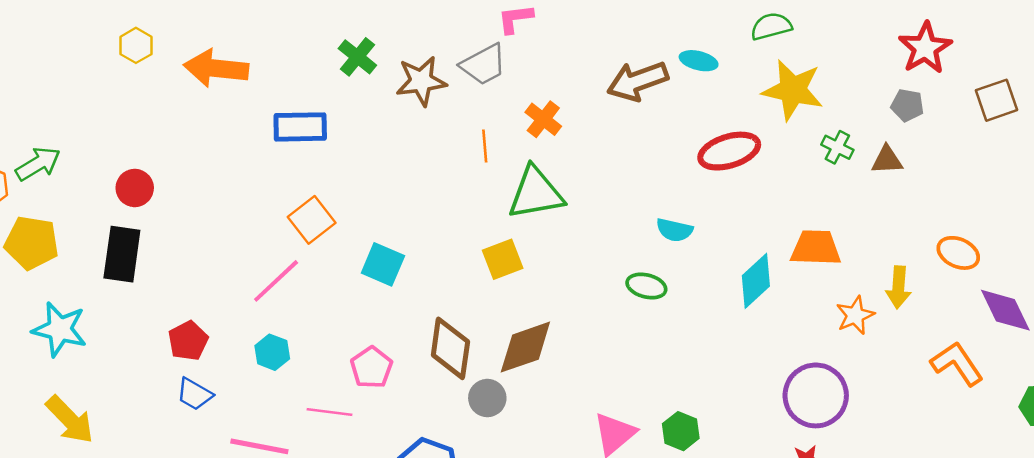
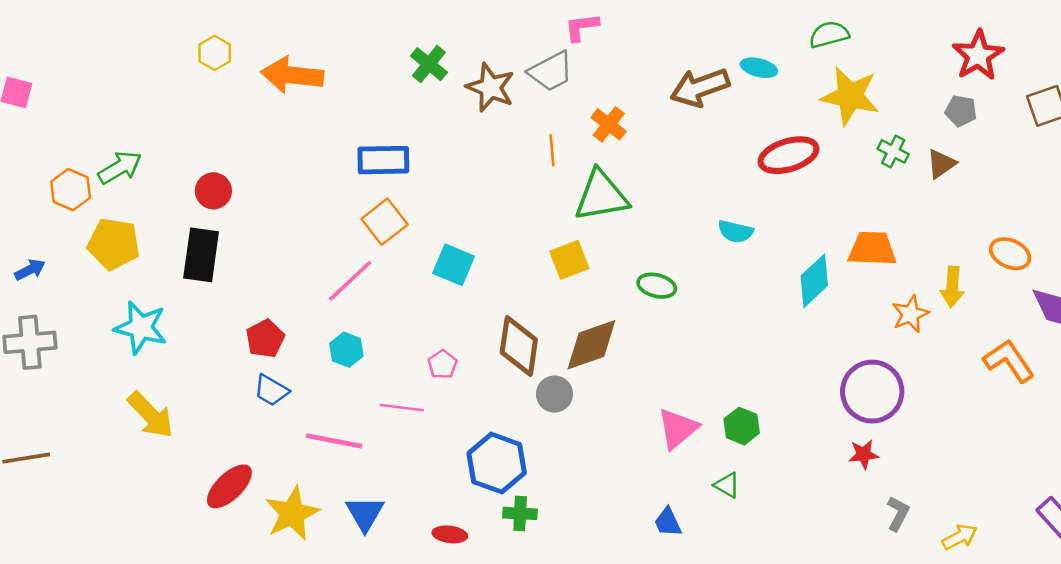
brown star: (421, 81) -> (490, 87), turned 30
blue rectangle: (300, 127) -> (383, 160), moved
brown triangle: (887, 160) -> (941, 164), turned -32
green ellipse: (646, 286) -> (657, 286), moved
pink pentagon: (371, 367) -> (442, 364), size x0.7

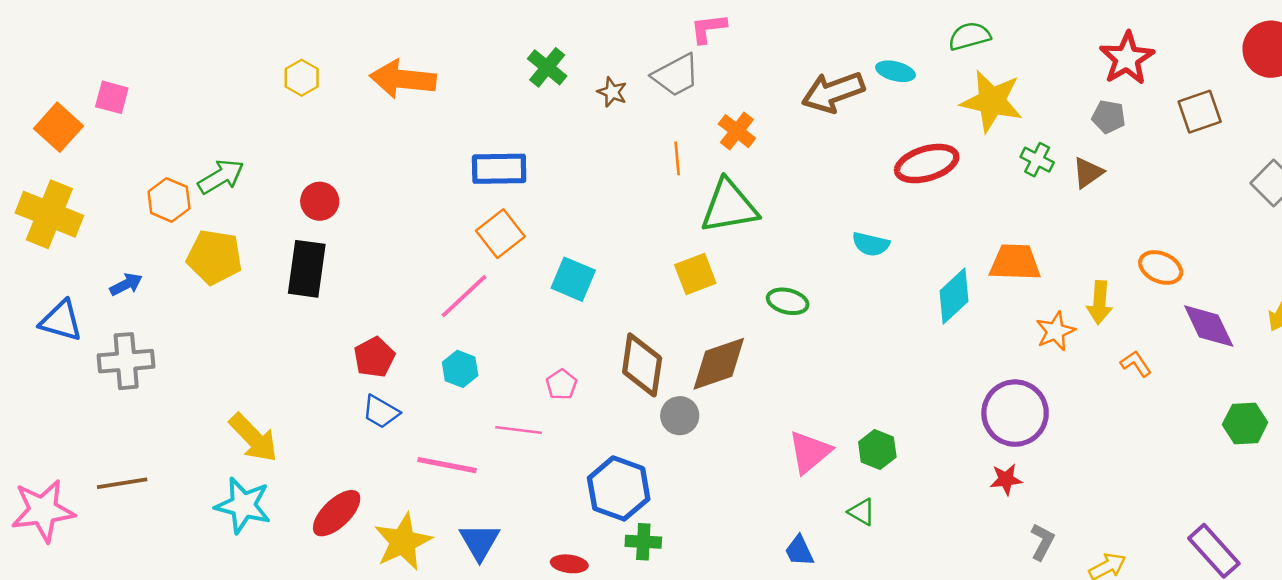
yellow hexagon: (215, 53) -> (302, 78), moved
brown star: (490, 87) -> (612, 92), size x0.6
cyan star: (141, 328) -> (243, 505), moved
orange L-shape: (1009, 361) -> (1136, 364), moved, size x0.6

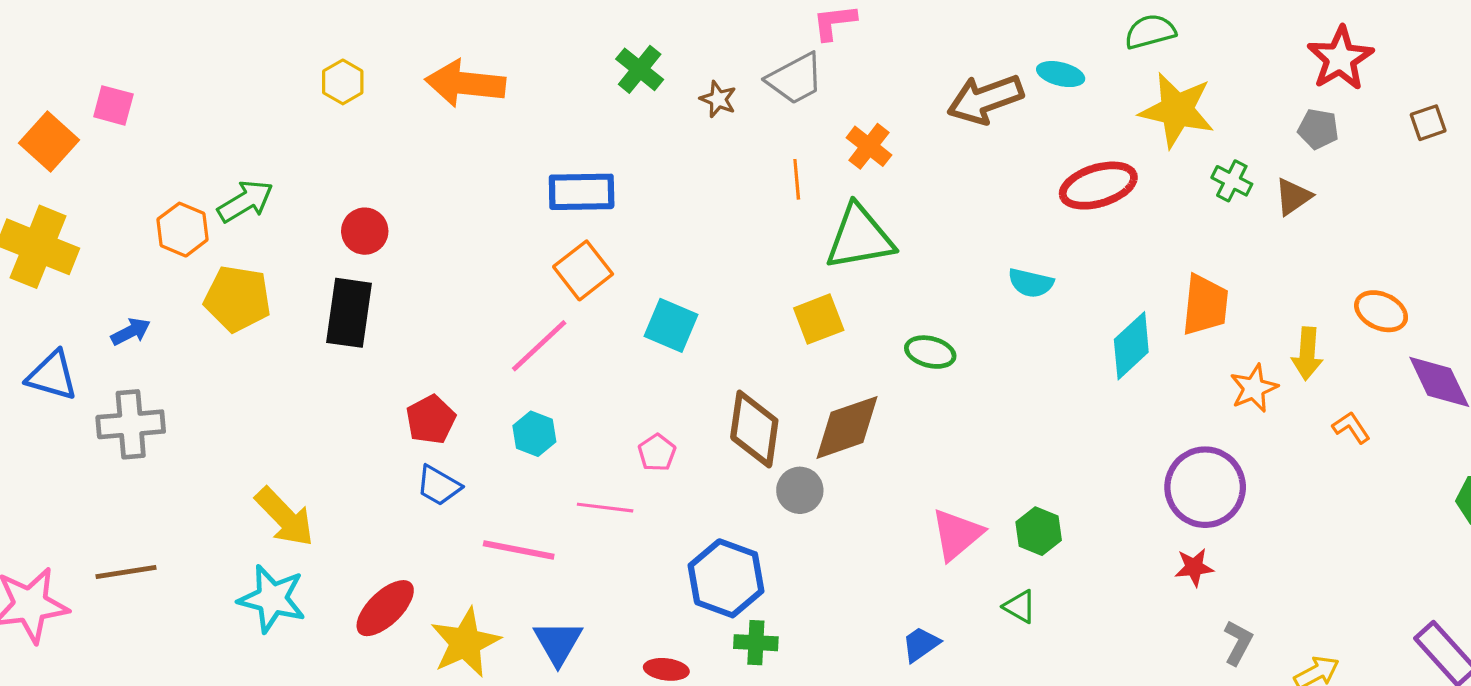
brown square: (1200, 112) -> (1428, 123), size x0.7
orange trapezoid: (1015, 262) -> (1205, 305), turned 94
blue trapezoid: (799, 551) -> (921, 644), moved, turned 80

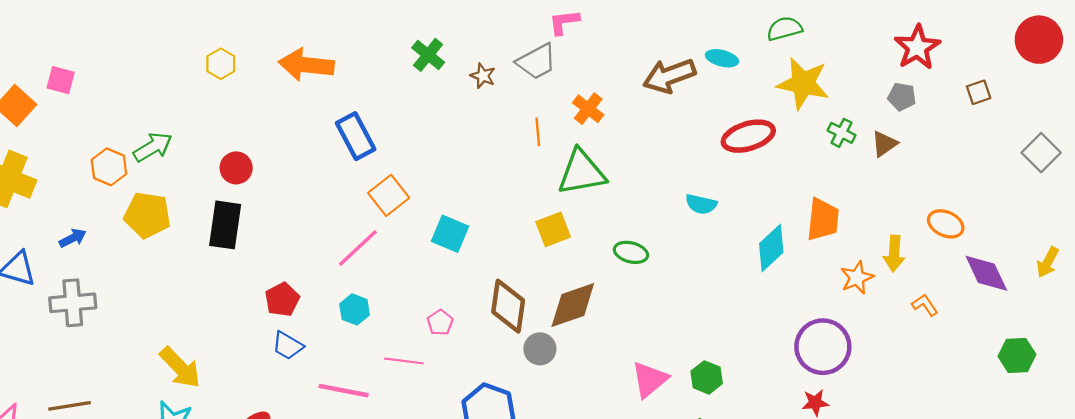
blue rectangle: (582, 192) -> (356, 136), moved, turned 63

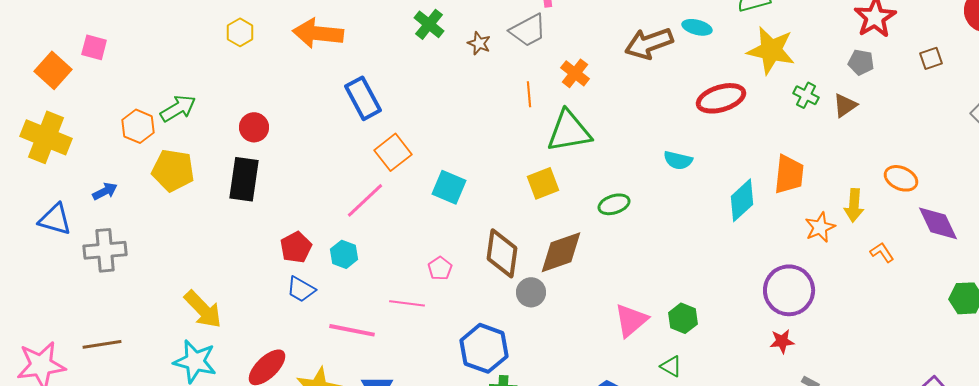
green ellipse: (631, 252) -> (614, 204), turned -32
cyan hexagon: (355, 309) -> (344, 254), moved

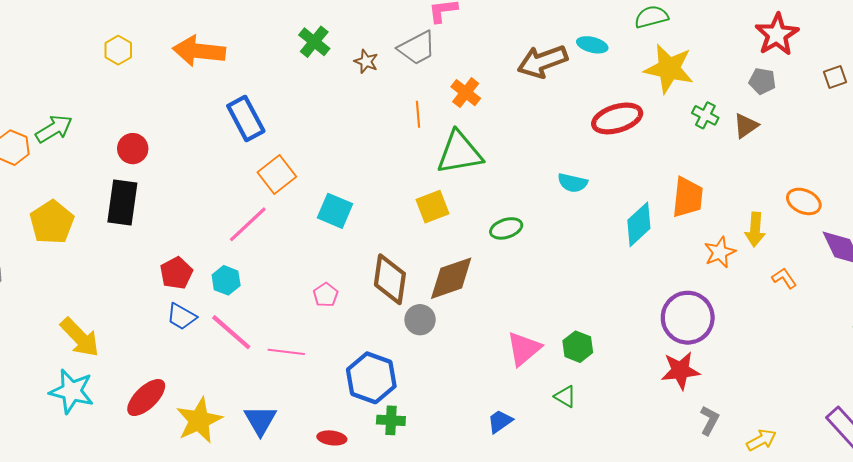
yellow pentagon: (173, 170) -> (52, 222), moved, turned 30
pink line: (407, 303) -> (286, 352), moved
pink line: (352, 330) -> (231, 332), moved, turned 30
red star: (782, 341) -> (680, 371), size x1.5

